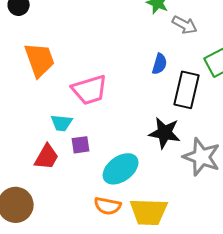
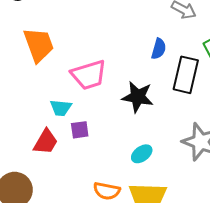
black star: (165, 133) -> (138, 97), moved
cyan ellipse: (121, 169) -> (142, 154), moved, size x0.6

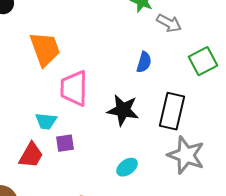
orange trapezoid: (39, 45) -> (45, 49), moved
pink trapezoid: (89, 75) -> (74, 88), turned 108
black rectangle: (186, 75) -> (172, 111), moved

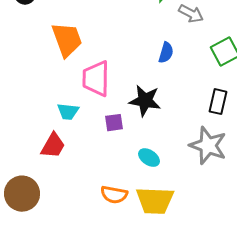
black rectangle: (172, 111) -> (218, 102), moved, size x0.7
purple square: (65, 143) -> (114, 123), moved
cyan ellipse: (127, 167) -> (149, 158), turned 70

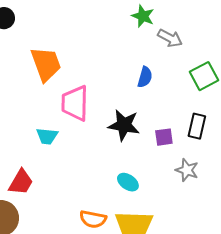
purple square: (114, 123) -> (164, 137), moved
red trapezoid: (53, 146) -> (21, 182), moved
gray star: (208, 146) -> (187, 170), size x0.6

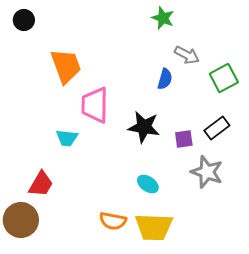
gray arrow: (170, 38) -> (187, 55), moved
black rectangle: (197, 126) -> (217, 128), turned 40
gray star: (187, 170) -> (207, 172), size x1.4

